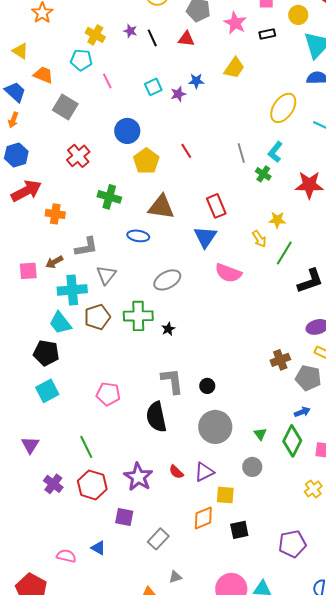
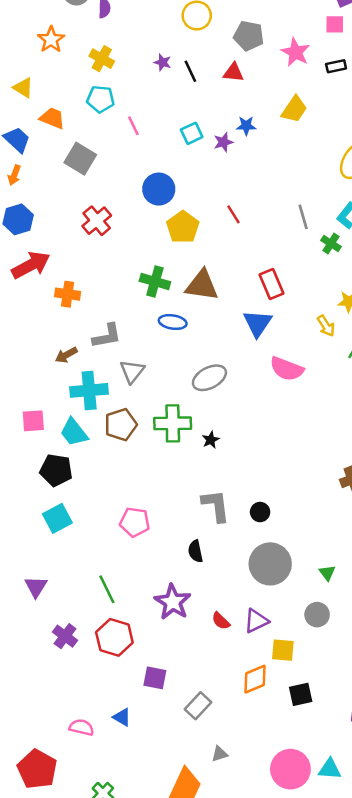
yellow cross: (95, 35) -> (102, 59), moved
green cross: (109, 197) -> (155, 281), moved
pink square: (28, 271) -> (33, 421), moved
black semicircle: (156, 417) -> (195, 551), size x0.6
purple star: (138, 477) -> (173, 602), moved

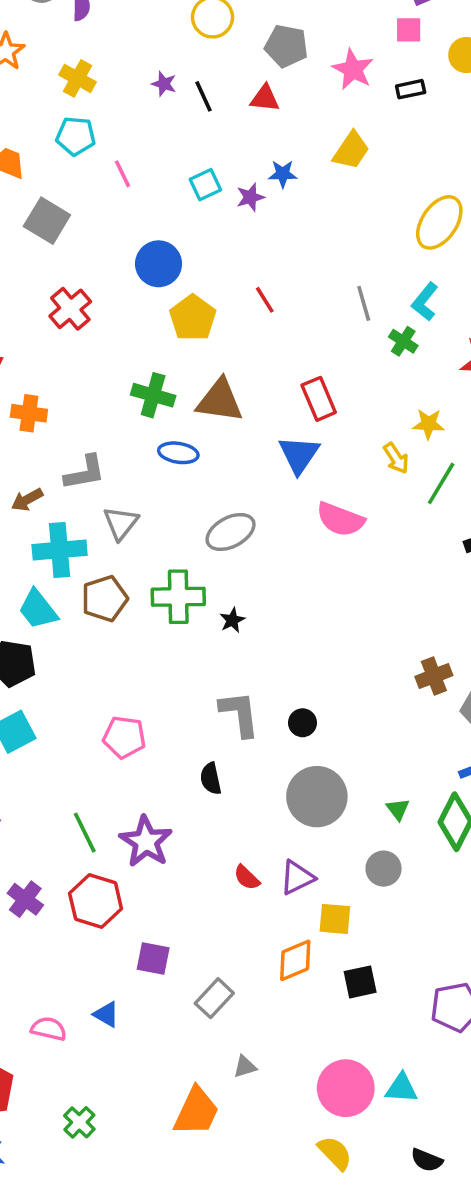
purple star: (173, 602) -> (146, 842), moved

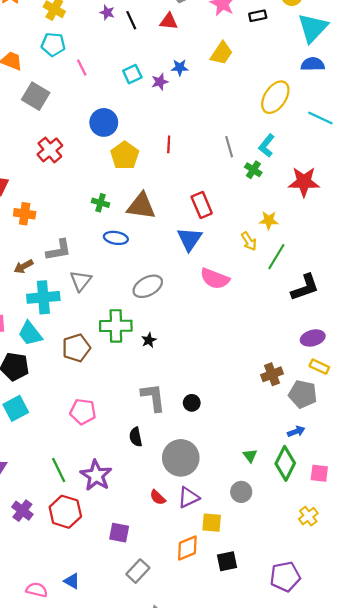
red line: (265, 300) -> (169, 144), turned 35
green cross: (153, 395) -> (100, 203), size x0.7
brown pentagon: (105, 599) -> (76, 348), moved
gray circle: (317, 797) -> (181, 458), moved
purple square: (153, 959) -> (119, 533), moved

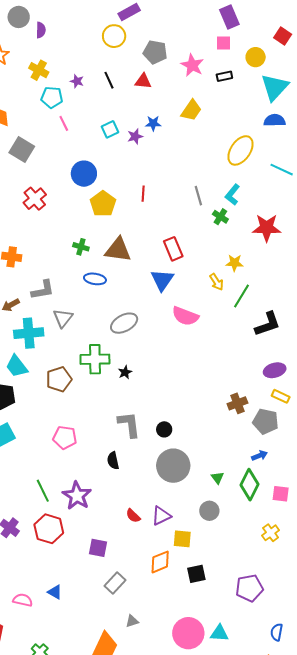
purple star: (107, 13) -> (77, 81), moved
cyan pentagon: (53, 44) -> (52, 97), moved
gray circle: (181, 458) -> (173, 466), moved

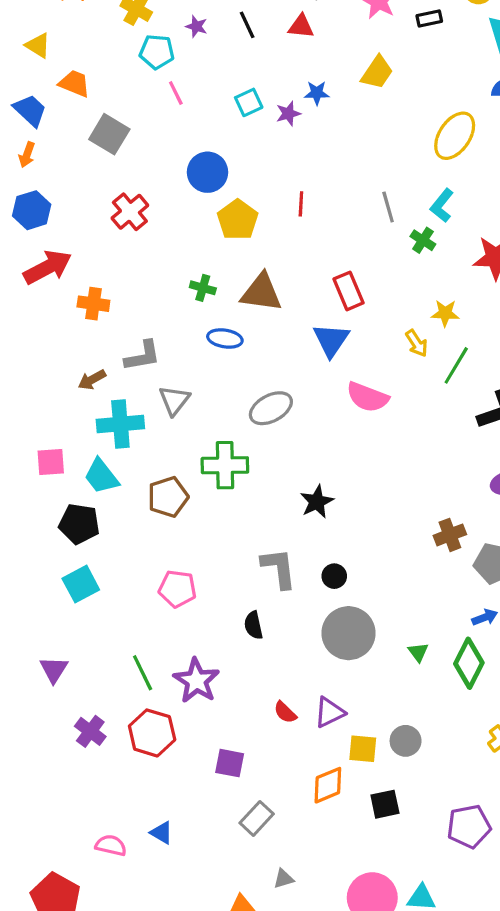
black star: (125, 372) -> (317, 502), moved, size x1.5
gray circle: (209, 511) -> (406, 741), moved

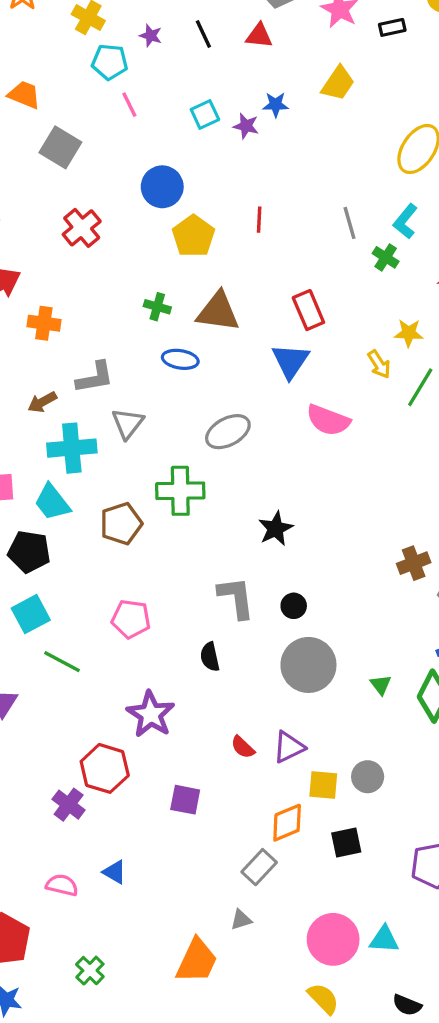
purple star: (288, 114) -> (246, 126), turned 30
green line: (143, 673) -> (62, 662), moved, turned -36
purple cross: (90, 731) -> (69, 805), moved
gray rectangle: (257, 818) -> (259, 867), moved

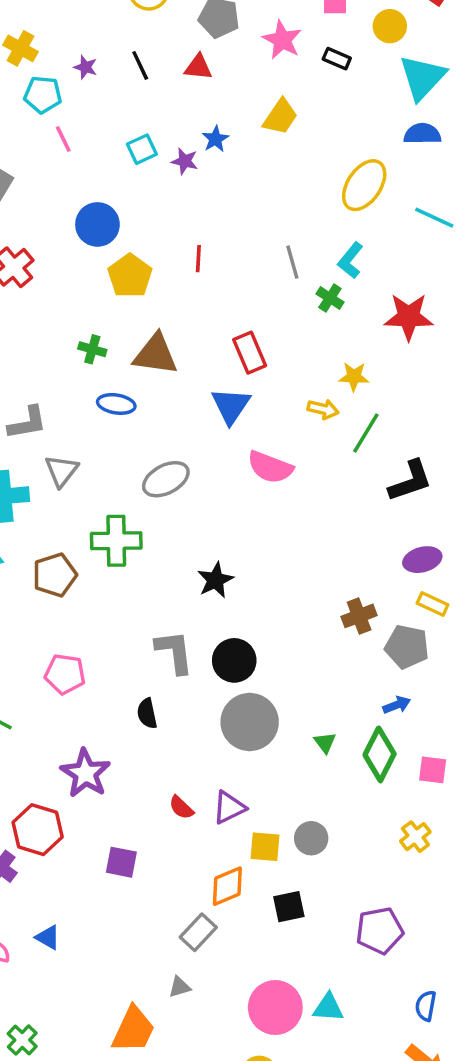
black rectangle: (392, 27) -> (337, 59), turned 35
blue star: (276, 105) -> (215, 139), turned -30
yellow arrow: (379, 364) -> (323, 409), turned -44
black circle: (294, 606) -> (234, 660), size x1.6

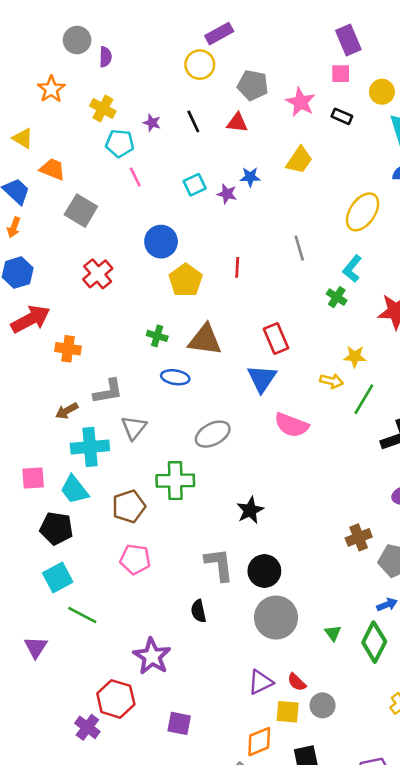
blue star: (215, 139) -> (250, 177), turned 30
gray line: (292, 262) -> (299, 248), moved
pink pentagon: (65, 674) -> (135, 559), moved
red semicircle: (181, 807) -> (297, 682), moved

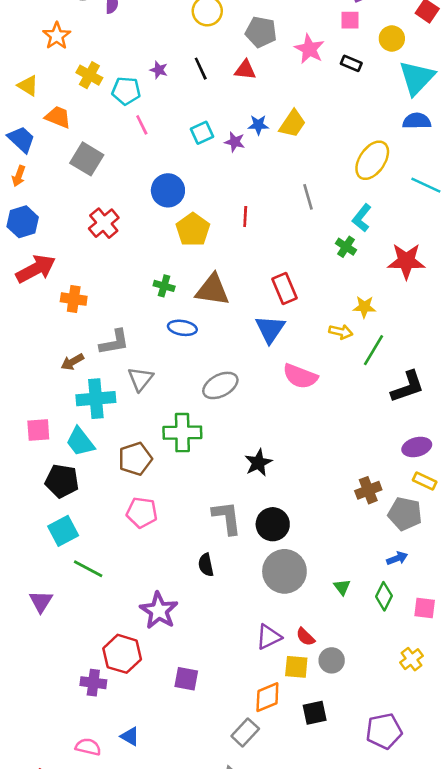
yellow cross: (103, 109) -> (89, 75), moved
yellow trapezoid: (299, 160) -> (292, 124), moved
green diamond: (374, 642) -> (384, 596), size x0.7
purple cross: (87, 727) -> (93, 683), turned -30

